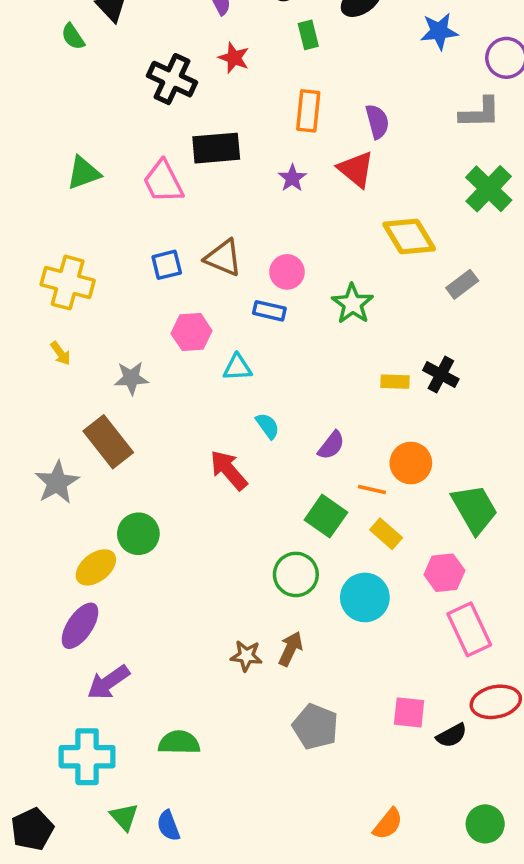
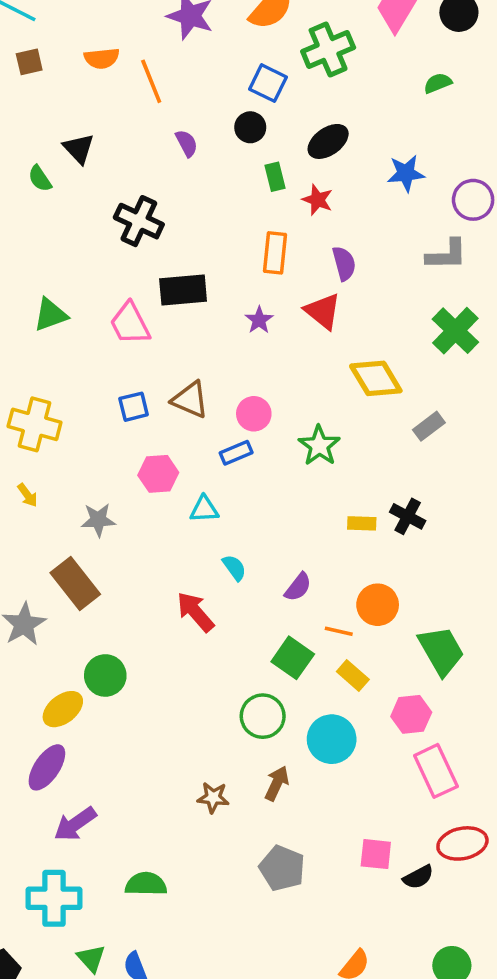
red star: (234, 58) -> (317, 200), moved
blue rectangle: (269, 311) -> (236, 453), turned -36
brown arrow: (291, 649) -> (277, 783), moved

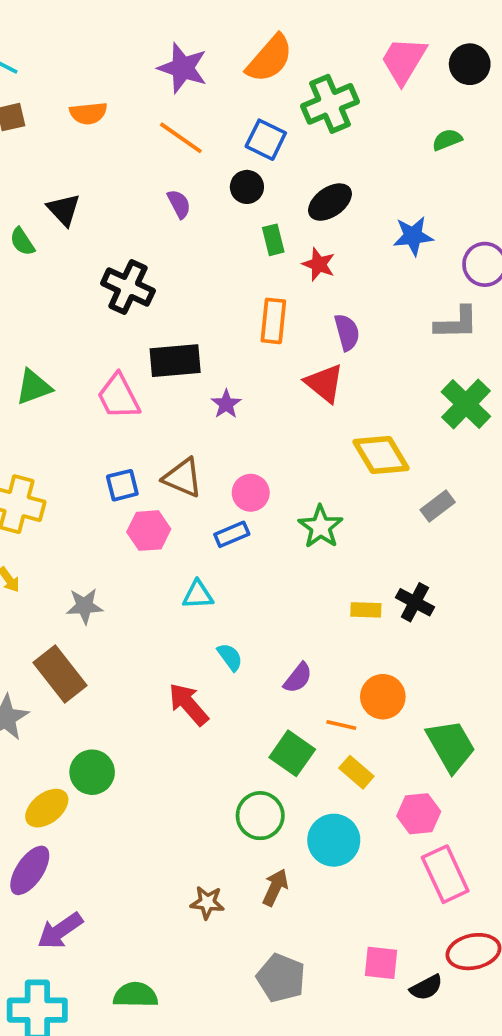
orange line: (151, 81) -> (181, 138), moved, turned -33
purple star: (259, 320) -> (226, 404), moved
pink hexagon: (158, 474) -> (149, 531), moved

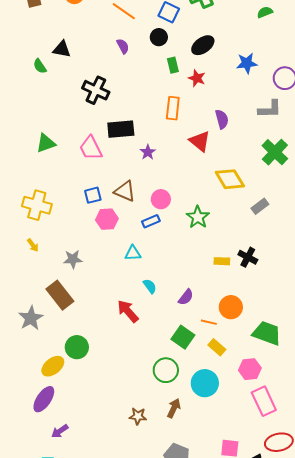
black triangle: (64, 210) -> (62, 49), turned -36
purple semicircle: (347, 332) -> (222, 119), moved
green trapezoid: (451, 746) -> (267, 333), turned -40
purple arrow: (60, 931) -> (60, 431), size x0.7

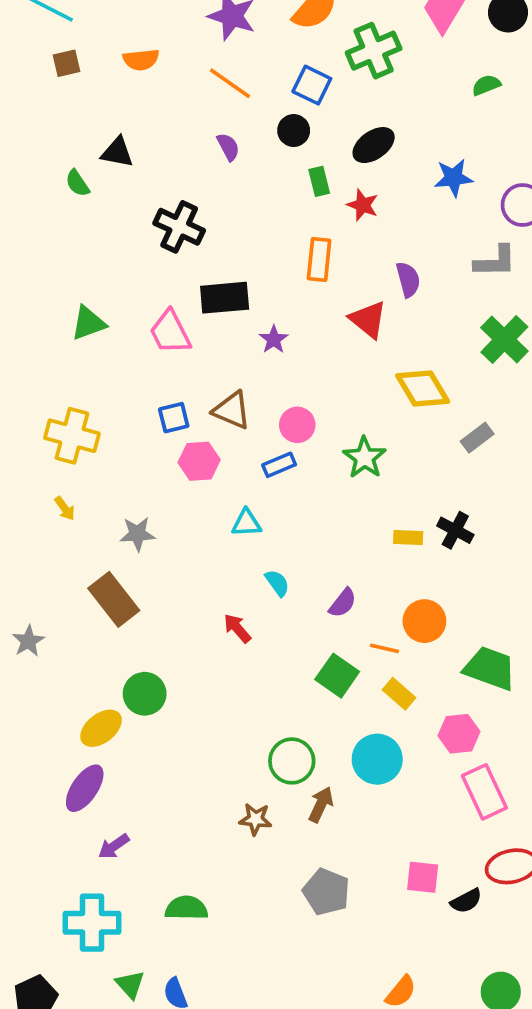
red arrow: (128, 311) -> (237, 628), size x0.7
gray star: (31, 318) -> (28, 641), moved, size x0.7
green circle: (166, 370) -> (292, 761), moved

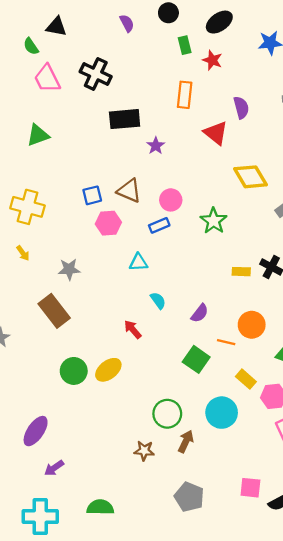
pink trapezoid: (170, 332) -> (47, 79), moved
yellow rectangle: (399, 694) -> (246, 379), moved
yellow ellipse: (101, 728) -> (108, 370), moved

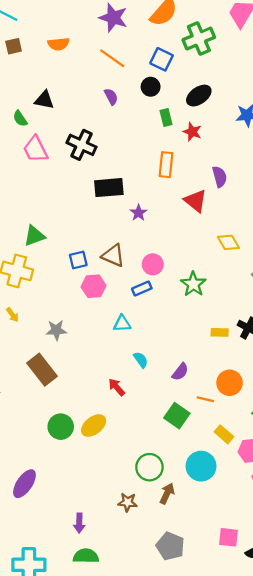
green triangle: (38, 135) -> (34, 236), moved
yellow diamond: (250, 177) -> (228, 242), size x0.7
purple arrow: (54, 468) -> (79, 523), moved, turned -54

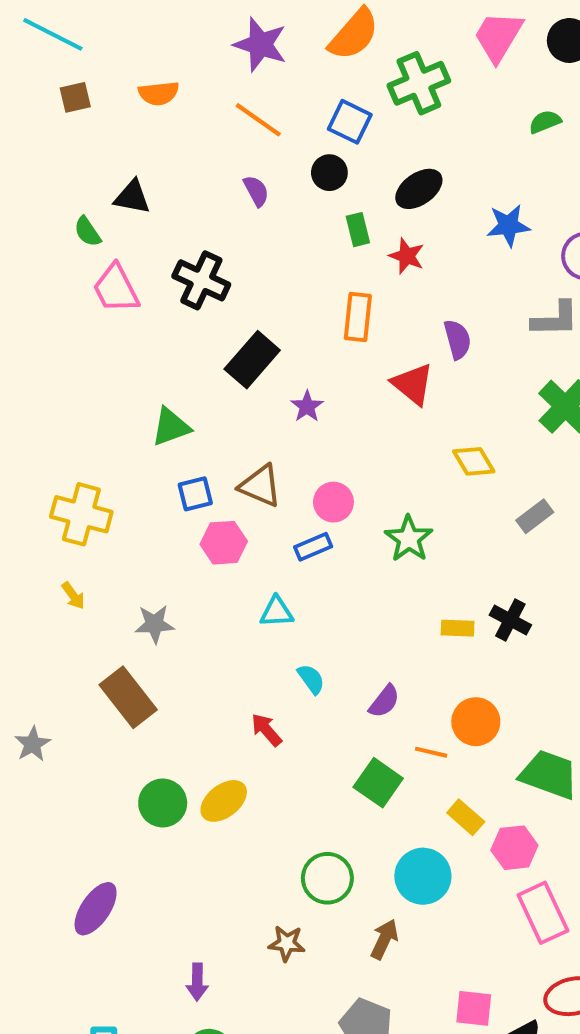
black rectangle: (109, 188) -> (252, 360), turned -44
green triangle: (34, 236) -> (171, 427), moved
brown arrow: (167, 494) -> (384, 939), moved

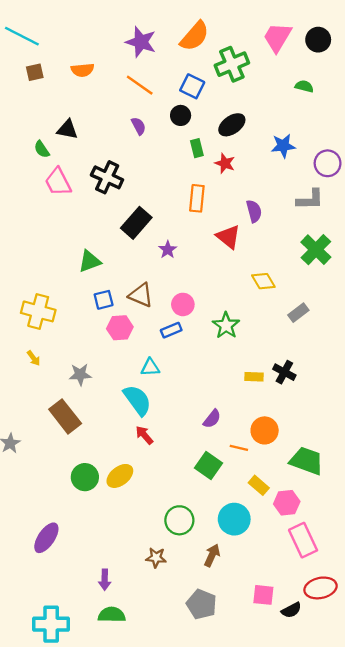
green semicircle: (545, 122) -> (304, 86), turned 36
cyan semicircle: (311, 679) -> (137, 400), moved, size x1.8

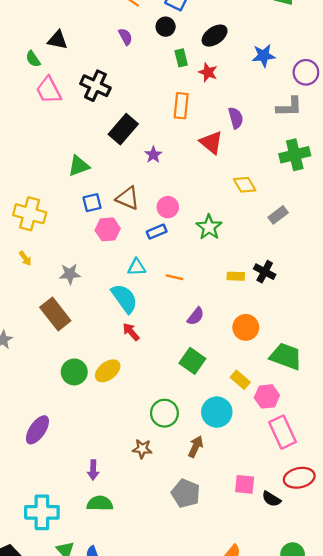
green cross: (316, 250) -> (295, 155), turned 32
orange line: (239, 448) -> (174, 277), moved
black semicircle: (291, 610) -> (271, 499), turned 60

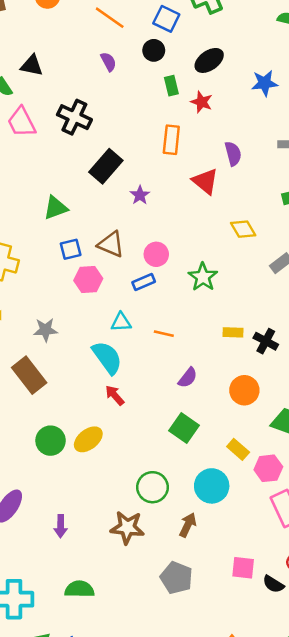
black cross: (265, 272) -> (266, 341), moved
brown star: (142, 449) -> (127, 527), size x1.5
purple arrow: (93, 470) -> (61, 526), moved

